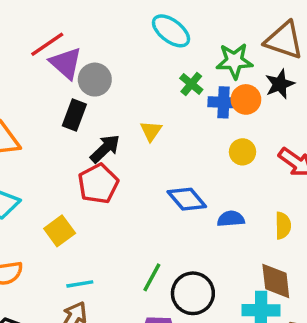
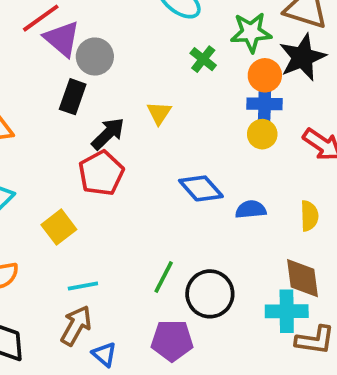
black star: (280, 84) -> (302, 57), size x1.4
blue cross: (224, 102) -> (265, 104), moved

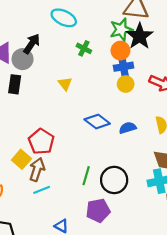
green star: (251, 32) -> (121, 30), moved
black arrow: (108, 134) -> (32, 44), moved
red pentagon: (101, 173) -> (41, 142), moved
brown arrow: (76, 326) -> (37, 170), moved

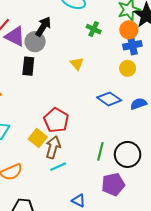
yellow circle: (126, 84) -> (128, 68), moved

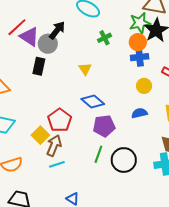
green cross: (94, 29) -> (105, 38), turned 32
yellow circle: (128, 68) -> (144, 86), moved
blue diamond: (109, 99) -> (93, 102), moved
purple pentagon: (113, 184) -> (104, 126), moved

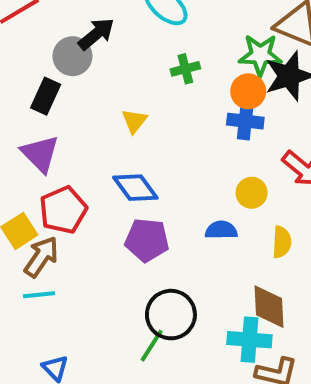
purple triangle: (29, 37) -> (40, 154), moved
yellow circle: (144, 86) -> (252, 193), moved
green line: (98, 154) -> (152, 346), moved

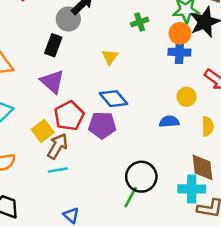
purple pentagon: (147, 240) -> (102, 125), moved

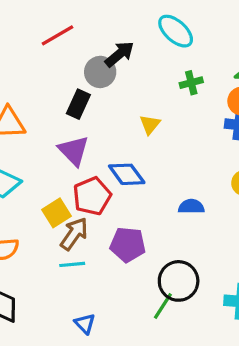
blue diamond: (114, 99) -> (127, 174), moved
blue semicircle: (169, 122) -> (191, 207), moved
purple pentagon: (102, 125) -> (128, 245), moved

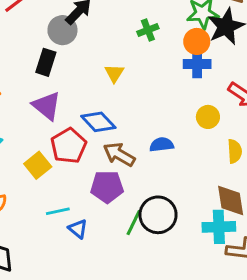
brown arrow: (74, 234) -> (119, 154), moved, turned -88
green line: (163, 306) -> (134, 223), moved
blue triangle: (85, 324) -> (78, 229), moved

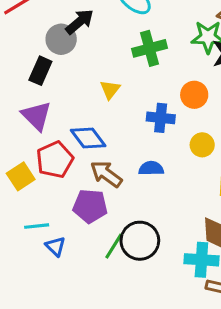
green cross: (148, 30) -> (149, 48), size x1.5
orange circle: (197, 41) -> (194, 95), moved
blue cross: (197, 64) -> (161, 118), moved

